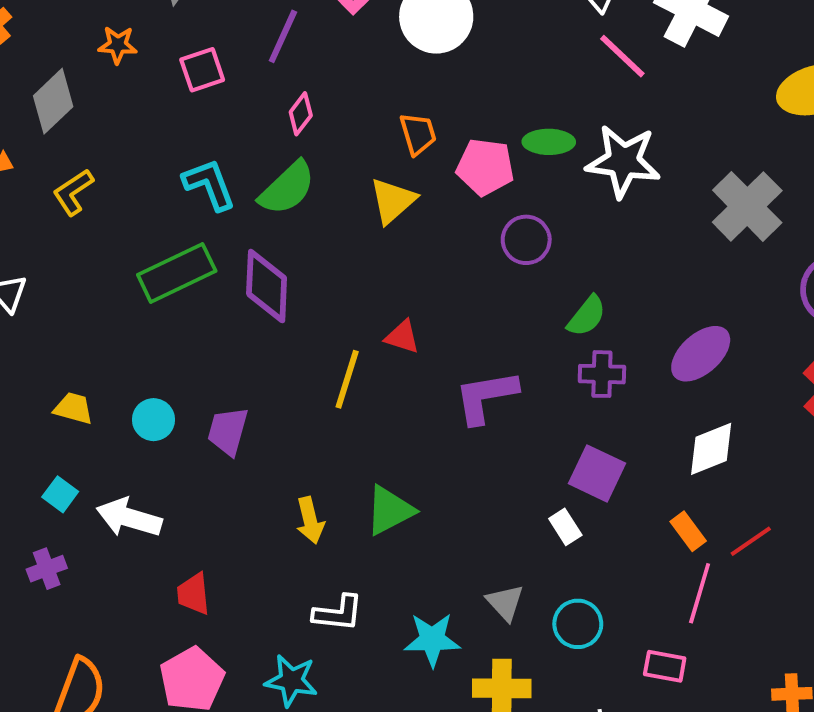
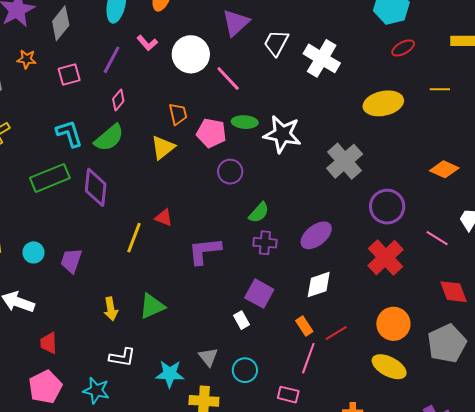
pink line: (622, 56) -> (228, 78), moved

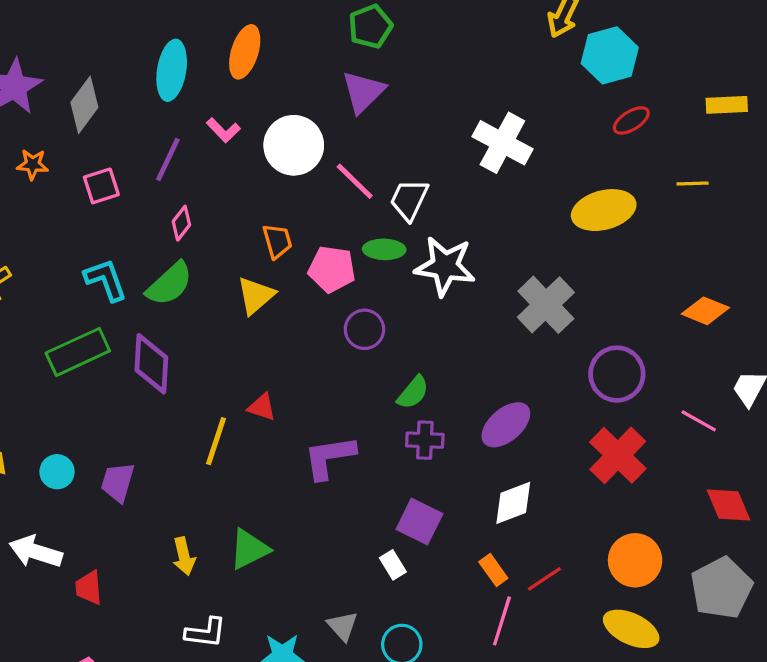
white trapezoid: (276, 43) -> (409, 200), moved
red trapezoid: (49, 343) -> (89, 588), moved

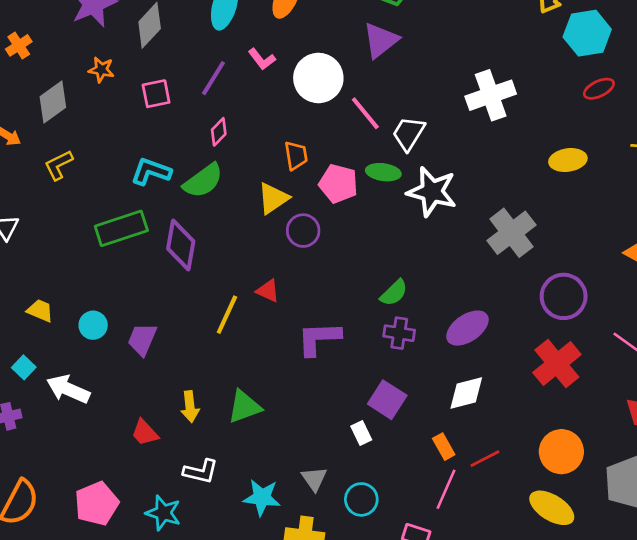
white cross: (502, 143) -> (491, 95), turned 36
yellow ellipse: (604, 210) -> (568, 160), size x0.7
cyan L-shape: (106, 280) -> (151, 172), turned -57
purple circle: (364, 329) -> (303, 231), moved
red trapezoid: (89, 588) -> (145, 433), moved, turned -44

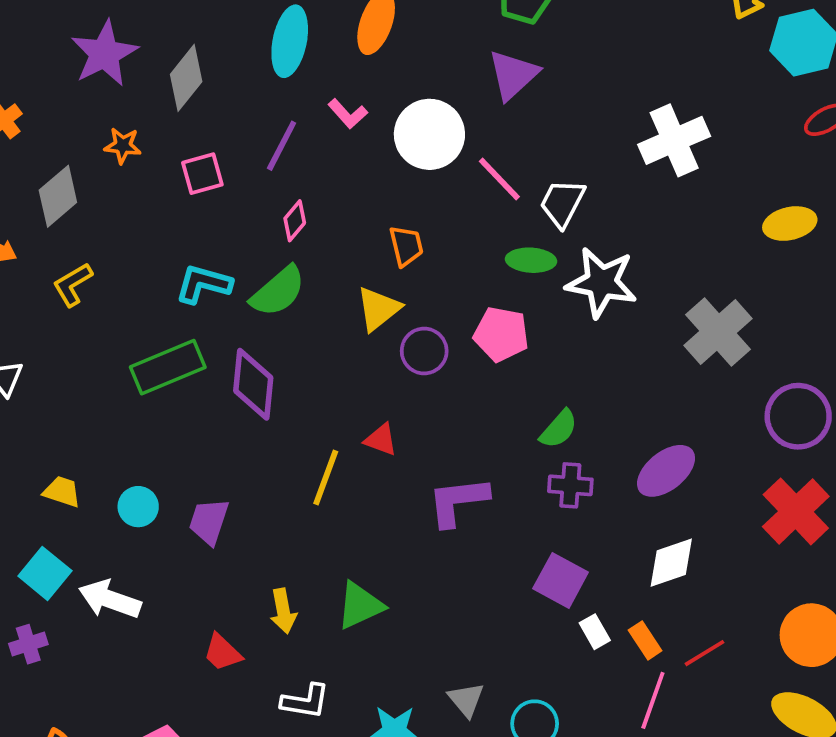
pink pentagon: (338, 184) -> (501, 334), moved
cyan square: (24, 367) -> (45, 573), size x1.5
white rectangle: (361, 433) -> (595, 632), moved

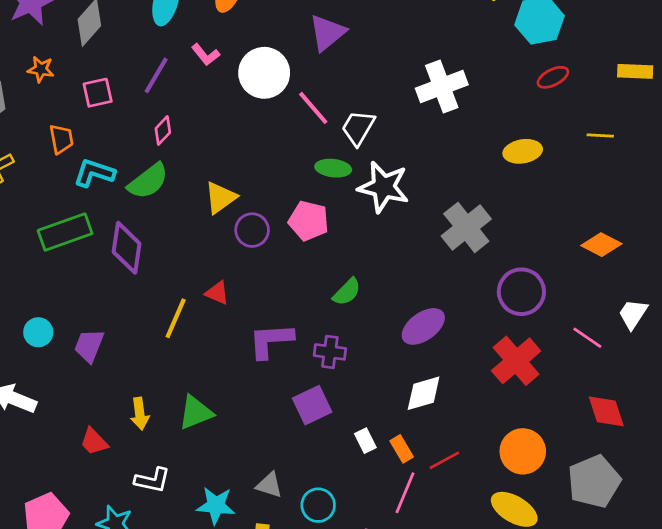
orange trapezoid: (406, 246) -> (61, 139), moved
purple cross: (570, 485) -> (330, 352), moved
purple square: (561, 580) -> (312, 405), moved, turned 33
gray triangle: (466, 700) -> (269, 485), turned -36

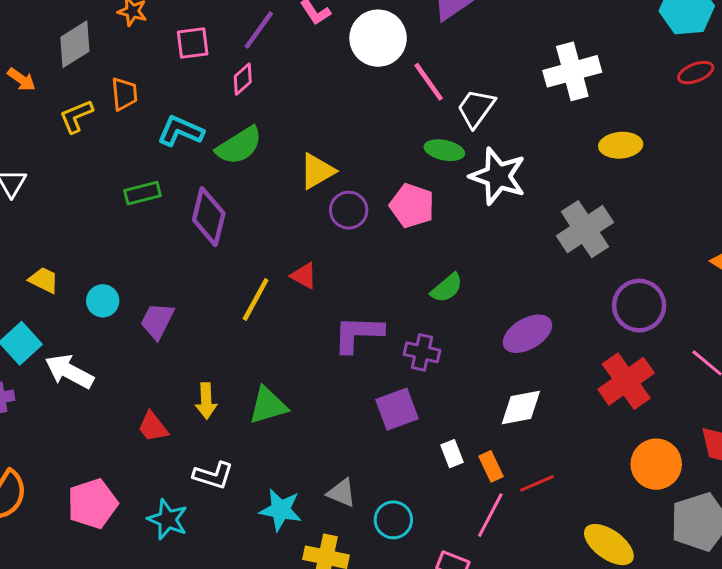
pink diamond: (163, 130) -> (243, 79), moved
orange trapezoid: (61, 139) -> (124, 94), moved
yellow ellipse: (523, 151) -> (621, 145), moved
green rectangle: (65, 232) -> (142, 193), size x0.6
orange circle: (523, 451) -> (656, 464), moved

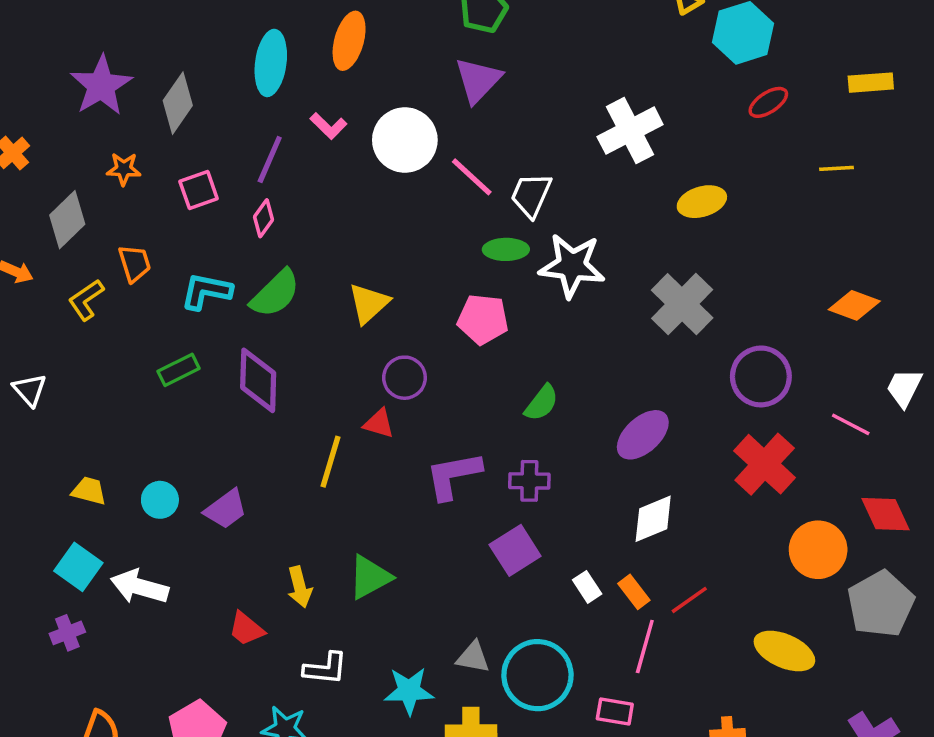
purple circle: (349, 210) -> (404, 378), moved
purple trapezoid: (157, 321) -> (226, 509), turned -141
cyan circle: (393, 520) -> (537, 675), size x1.6

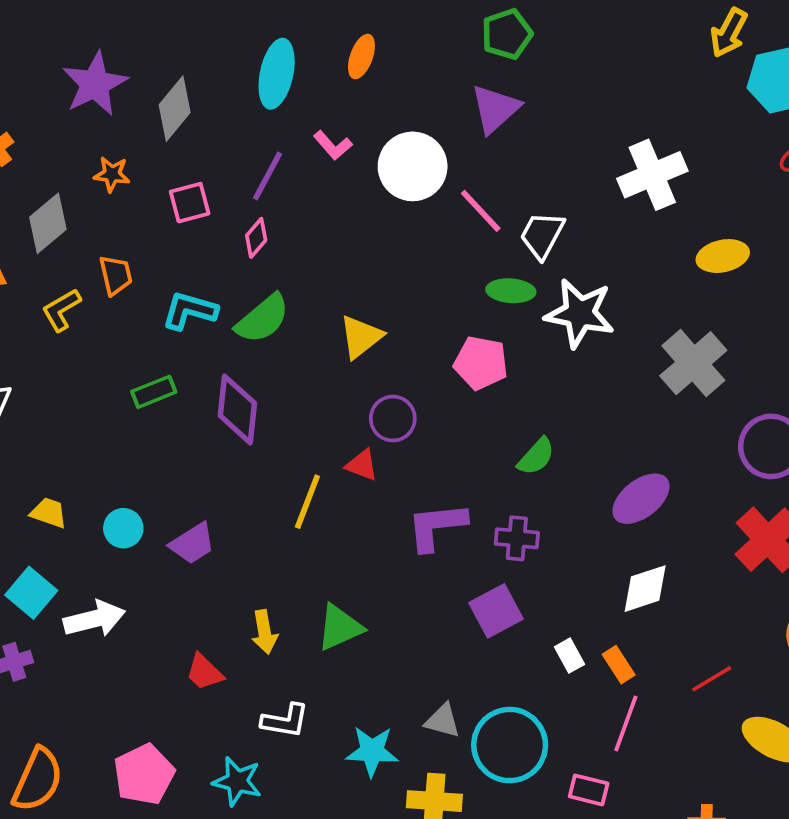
orange ellipse: (349, 41) -> (361, 57), size x0.7
white arrow: (139, 587) -> (95, 619), turned 146
red line: (689, 600) -> (712, 679), moved

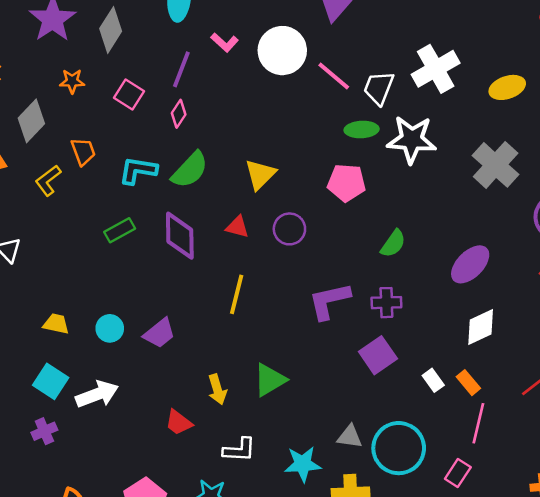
white cross: (652, 175) -> (436, 69), moved
pink square: (190, 203) -> (129, 95), turned -36
red triangle: (362, 465) -> (237, 227), moved
pink rectangle: (589, 790) -> (458, 473), turned -64

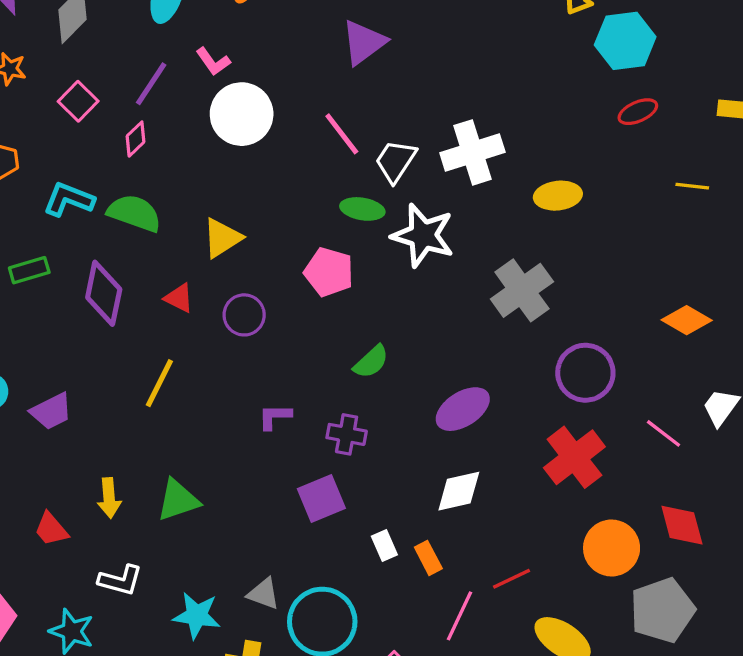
white circle: (282, 51) -> (242, 114), moved
green semicircle: (190, 170) -> (134, 213), turned -126
purple L-shape: (329, 301) -> (275, 417), size x0.6
pink line: (478, 423) -> (459, 616), moved

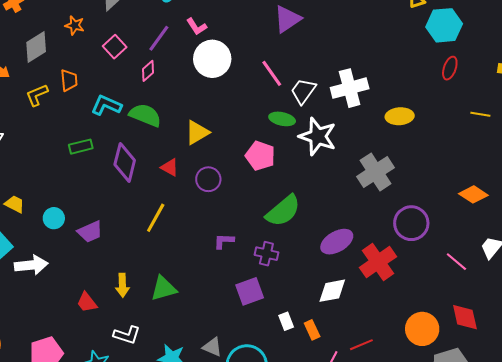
red ellipse: (638, 112) -> (450, 68), turned -50
green semicircle: (371, 362) -> (283, 211), size x1.6
red cross: (574, 457) -> (378, 262), moved

